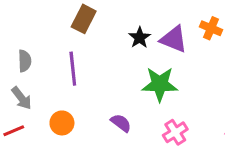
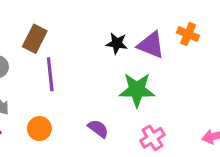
brown rectangle: (84, 19) -> (35, 39), moved
black star: (140, 38) -> (117, 43), turned -30

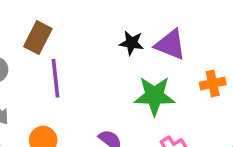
orange cross: (188, 34) -> (213, 84), moved, turned -35

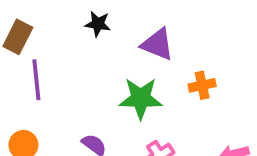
black star: (131, 43) -> (98, 24), moved

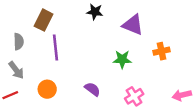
green star: (141, 98) -> (122, 59), size x0.7

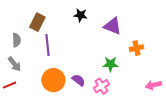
green star: (122, 59) -> (110, 64), moved
orange circle: (47, 89) -> (53, 80), moved, size x1.5
pink cross: (134, 96) -> (101, 86), moved

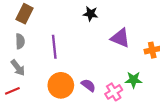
brown rectangle: (37, 22) -> (24, 14), moved
purple triangle: (112, 26) -> (120, 38), moved
green star: (110, 64) -> (134, 80), moved

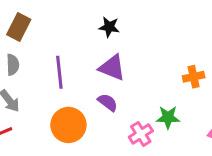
purple triangle: (120, 38) -> (112, 68), moved
purple semicircle: (88, 85) -> (108, 102), moved

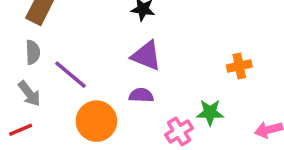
purple line: (59, 72) -> (71, 75), moved, turned -44
purple semicircle: (108, 102) -> (141, 95), turned -35

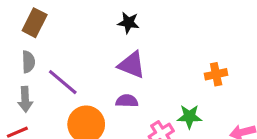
gray arrow: (29, 94) -> (25, 99), turned 35

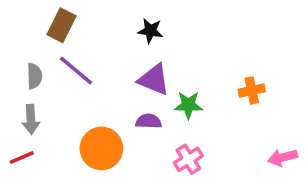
brown rectangle: (35, 23) -> (62, 25), moved
purple line: (63, 82) -> (76, 71), moved
green star: (189, 117) -> (188, 105), moved

